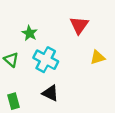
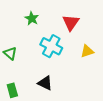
green star: (30, 33) -> (32, 18), moved
cyan cross: (46, 60) -> (51, 46), moved

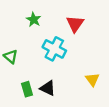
yellow triangle: (87, 51) -> (92, 79), moved, turned -48
green rectangle: (12, 90) -> (27, 89), moved

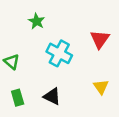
red triangle: (75, 24) -> (100, 39), moved
green rectangle: (27, 89) -> (18, 98), moved

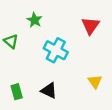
red triangle: (100, 39) -> (90, 26), moved
green triangle: (12, 62) -> (11, 41), moved

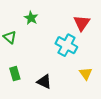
cyan cross: (56, 50) -> (66, 45), moved
green rectangle: (17, 92) -> (15, 74), moved

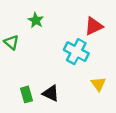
red triangle: (82, 23) -> (94, 26), turned 30
green rectangle: (15, 74) -> (26, 94), moved

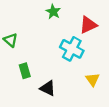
green star: (36, 20) -> (53, 12), moved
green rectangle: (26, 94) -> (25, 71), moved

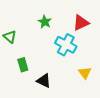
green star: (53, 12) -> (45, 22), moved

